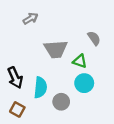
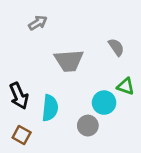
green triangle: (80, 61) -> (126, 86), moved
gray circle: (61, 102) -> (88, 126), moved

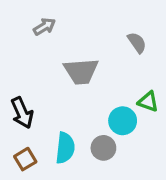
gray semicircle: (116, 47) -> (137, 43), moved
cyan semicircle: (50, 108) -> (65, 148), moved
brown square: (22, 135) -> (25, 159), turned 30

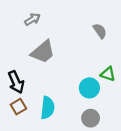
gray trapezoid: (81, 71) -> (43, 52), moved, turned -36
gray circle: (103, 148) -> (91, 118), moved
brown square: (25, 159) -> (18, 107), moved

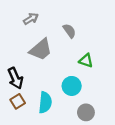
gray semicircle: (100, 31) -> (69, 31), moved
green triangle: (108, 74) -> (86, 61), moved
cyan circle: (89, 88) -> (72, 86), moved

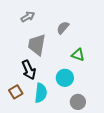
gray semicircle: (69, 31) -> (63, 28), turned -104
gray trapezoid: (41, 50) -> (37, 45), turned 140
black arrow: (15, 78) -> (29, 70), moved

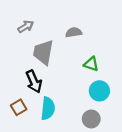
gray arrow: (28, 17) -> (26, 27), moved
gray semicircle: (63, 28) -> (74, 32), turned 40
cyan circle: (65, 78) -> (99, 91), moved

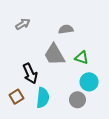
gray trapezoid: (43, 52) -> (54, 55), moved, turned -40
gray circle: (91, 119) -> (77, 100), moved

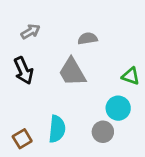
green triangle: (82, 58) -> (131, 76), moved
black arrow: (30, 73) -> (24, 71), moved
brown square: (16, 97) -> (22, 139), moved

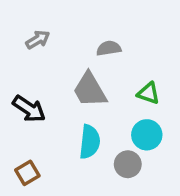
black arrow: (24, 71) -> (29, 109), moved, turned -32
green triangle: (131, 76) -> (149, 93), moved
cyan semicircle: (57, 129) -> (90, 142), moved

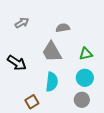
green triangle: (149, 93) -> (86, 54), turned -32
gray circle: (128, 164) -> (82, 100), moved
brown square: (27, 173) -> (32, 102), moved

